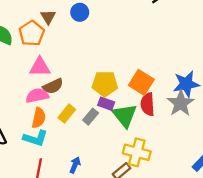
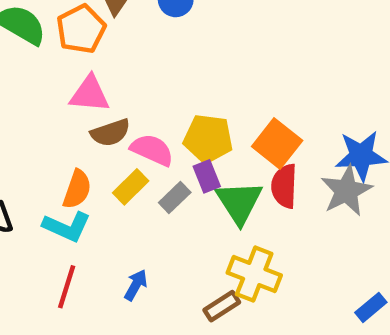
pink semicircle: (37, 96) -> (152, 150), moved, turned 30
purple rectangle: (106, 104) -> (207, 176), turned 42

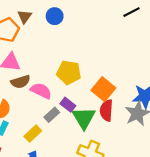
yellow pentagon: (208, 139) -> (69, 73), moved
purple rectangle: (207, 176) -> (68, 105), turned -32
yellow rectangle: (131, 187) -> (33, 134), moved

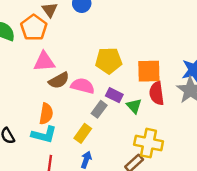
orange square: (103, 89) -> (149, 71), turned -30
green triangle: (84, 118) -> (134, 106), size x0.6

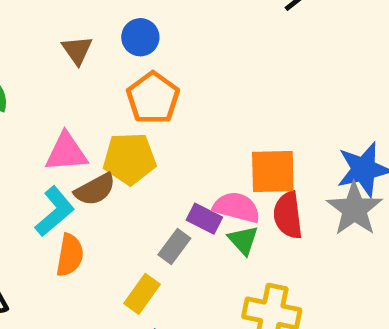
orange pentagon: (34, 28) -> (153, 98), moved
yellow pentagon: (109, 61) -> (130, 159), moved
pink semicircle: (83, 86) -> (237, 207), moved
cyan L-shape: (44, 135) -> (55, 211), moved, turned -55

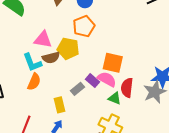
orange square: (273, 171) -> (113, 63), moved
cyan L-shape: (55, 211) -> (32, 62), turned 95
green triangle: (243, 240) -> (115, 98), moved, turned -40
yellow rectangle: (142, 294) -> (60, 105), turned -63

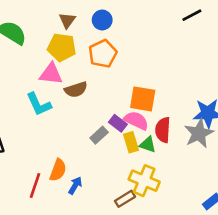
yellow pentagon: (68, 49) -> (62, 47), moved
brown semicircle: (51, 58) -> (76, 90), moved
orange semicircle: (34, 82) -> (58, 170), moved
yellow rectangle: (60, 105) -> (131, 142), moved

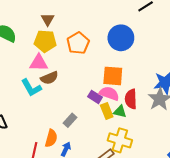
blue circle: (102, 20) -> (121, 38), moved, size x1.6
brown semicircle: (76, 90) -> (49, 78), moved
gray rectangle: (99, 135) -> (70, 120), moved

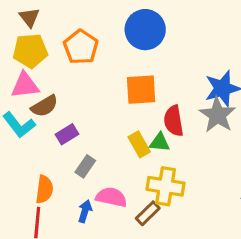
pink semicircle: (109, 93) -> (111, 197), moved
purple rectangle: (95, 97) -> (67, 134), moved, turned -56
orange semicircle: (51, 138) -> (44, 189), moved

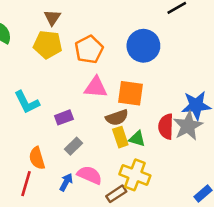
pink triangle: (25, 85) -> (96, 87), moved
brown semicircle: (45, 106) -> (117, 118), moved
red semicircle: (174, 121) -> (166, 127), moved
orange semicircle: (44, 189) -> (37, 158), turned 145

